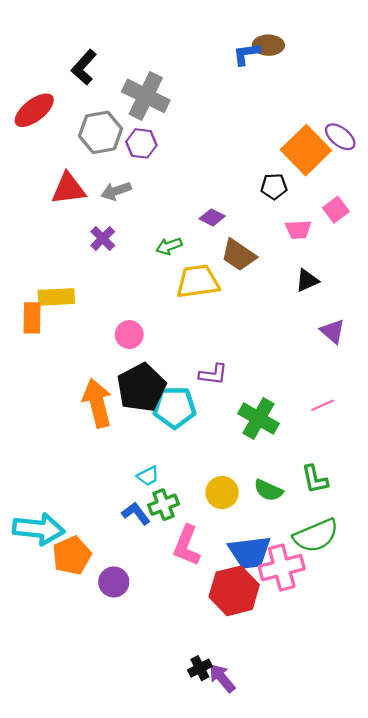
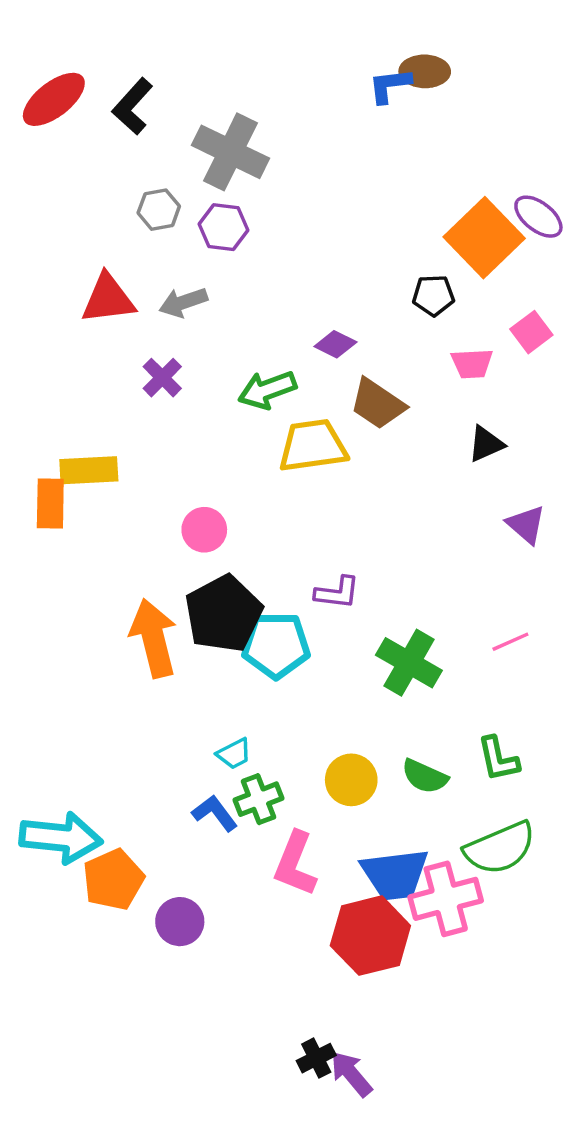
red ellipse: (34, 110) -> (54, 99), moved
gray hexagon: (101, 132) -> (159, 210), size x0.6
green arrow: (169, 246) -> (267, 390), size x1.4

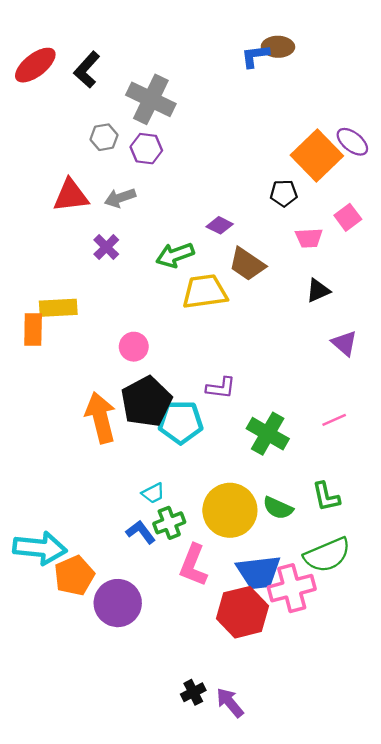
yellow circle: (351, 780) -> (230, 510), size x1.6
purple circle: (180, 922) -> (118, 603), size x1.5
black cross: (316, 1058) -> (193, 692), moved

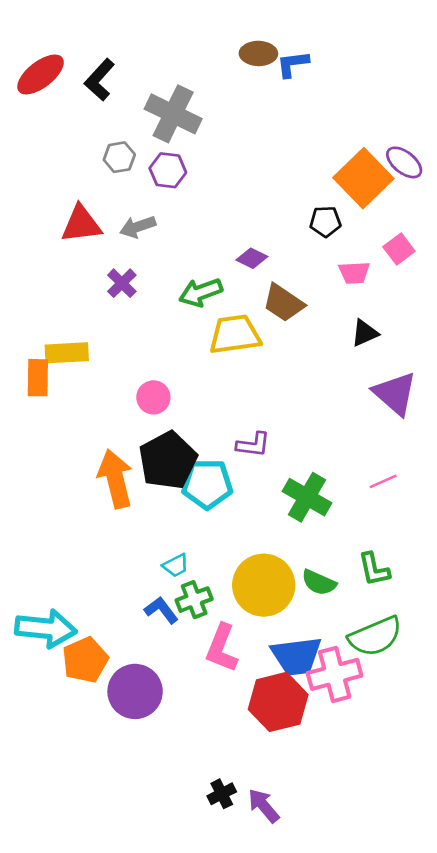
brown ellipse: (278, 47) -> (258, 53), moved
purple triangle: (344, 343) -> (395, 393), size x1.5

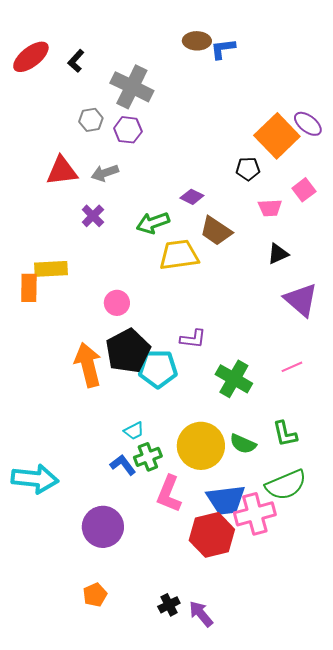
black L-shape: (100, 80) -> (76, 61), size x0.7
orange pentagon: (85, 660) -> (95, 595), moved, size x0.7

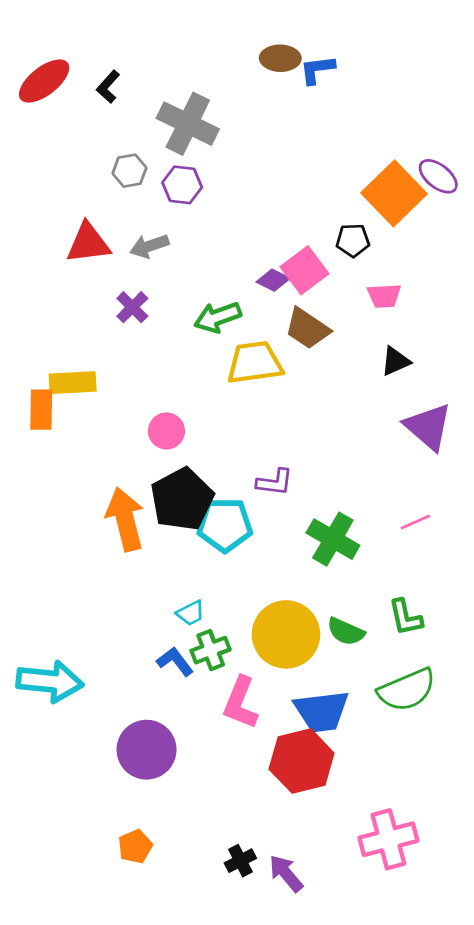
pink square: (304, 190) -> (304, 270), moved, size x1.4
pink cross: (255, 514) -> (388, 839), moved

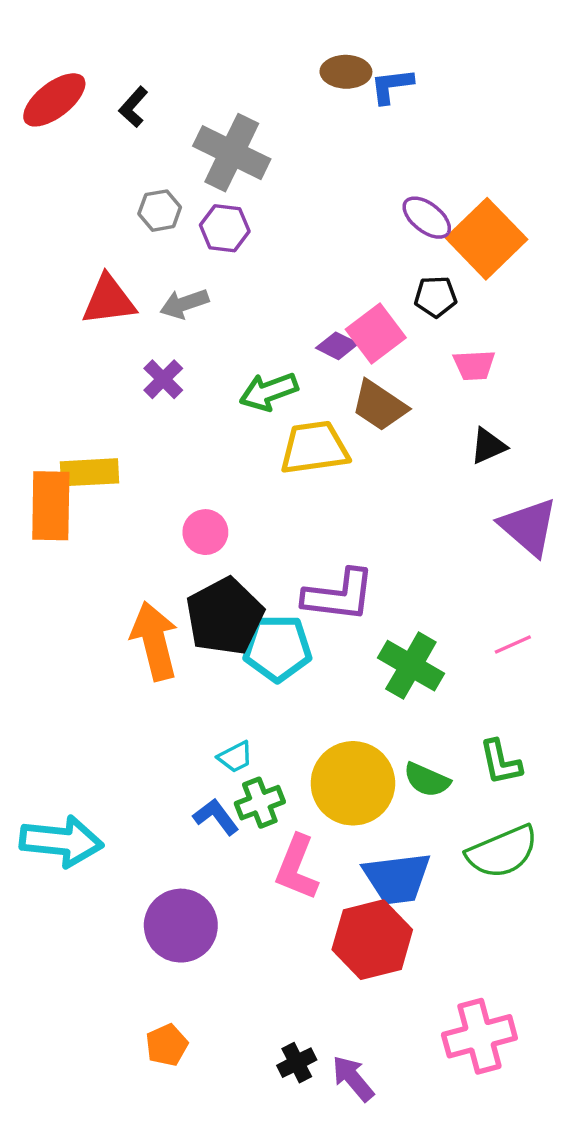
purple ellipse: (438, 176) -> (427, 218), moved
orange rectangle: (41, 410) -> (51, 506), size x1.4
purple L-shape: (275, 482) -> (339, 595), size x1.6

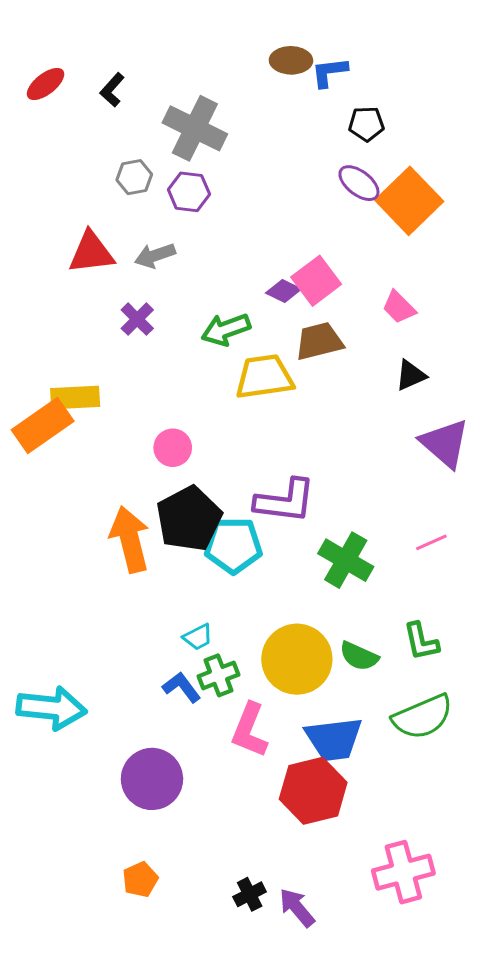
red ellipse: (54, 100) -> (46, 84), size x0.7
black pentagon: (436, 297) -> (366, 124), moved
pink trapezoid: (474, 365) -> (399, 307), turned 48
brown trapezoid: (379, 406) -> (319, 341), turned 132
orange rectangle: (51, 506) -> (43, 426), turned 54

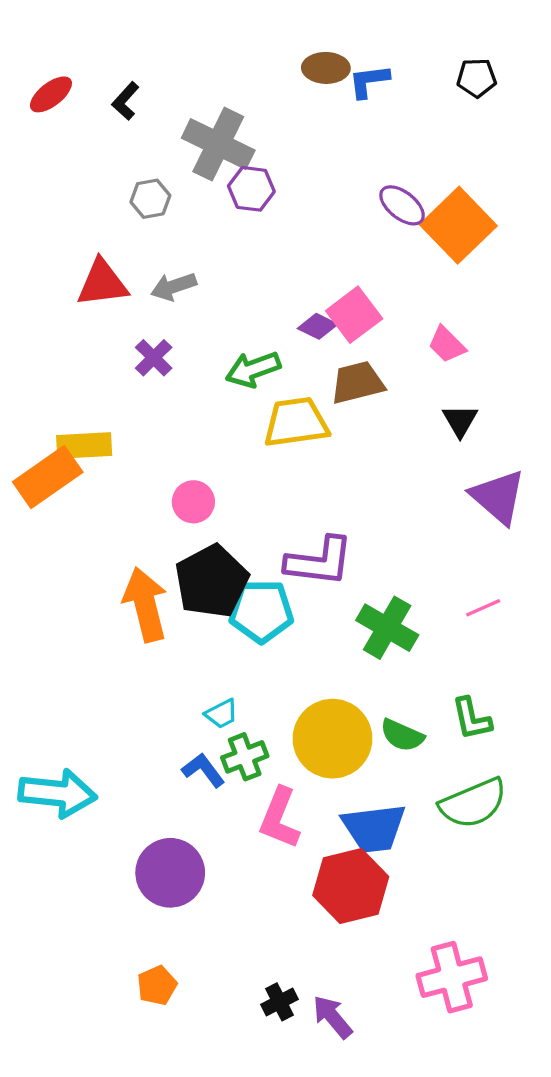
black pentagon: (366, 124) -> (477, 78), moved
purple hexagon: (189, 192) -> (251, 189), moved
black triangle: (411, 375) -> (460, 421), turned -36

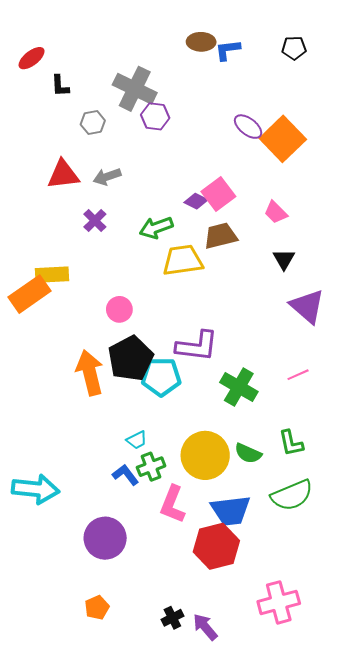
black L-shape: (125, 101) -> (60, 86), moved, turned -45

